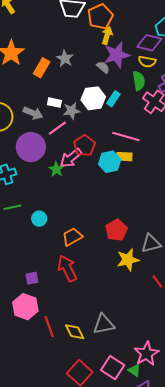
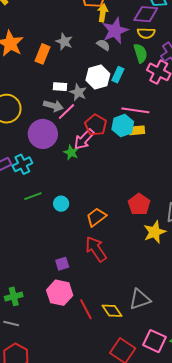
gray star: (72, 111) -> (78, 92), turned -30
gray arrow: (33, 113) -> (53, 106), moved
cyan hexagon: (110, 162) -> (123, 126), moved

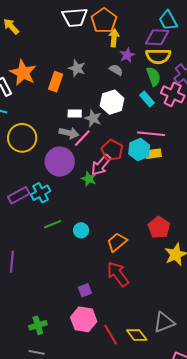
purple star: (115, 31) -> (127, 55), size x0.6
yellow semicircle: (146, 33) -> (158, 56), size x1.4
cyan rectangle: (118, 75) -> (147, 99), moved, turned -63

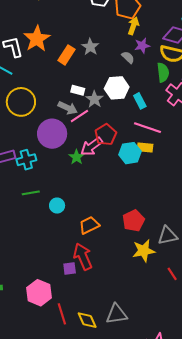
cyan rectangle: (147, 99) -> (140, 101), moved
cyan hexagon: (139, 150) -> (130, 153), moved
purple square: (85, 290) -> (70, 269), moved

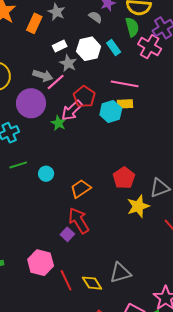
white rectangle: (78, 90) -> (60, 46), moved, turned -32
cyan rectangle: (140, 101) -> (114, 48), moved
purple square: (70, 269) -> (67, 234), turned -32

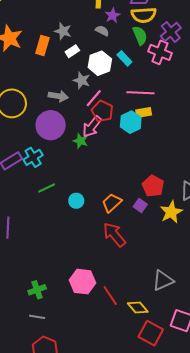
white rectangle: (60, 46) -> (72, 51), moved
pink line: (56, 82) -> (94, 98), moved
cyan circle: (46, 174) -> (76, 201), moved
purple square: (67, 234) -> (140, 206), moved
yellow diamond: (92, 283) -> (138, 307), moved

